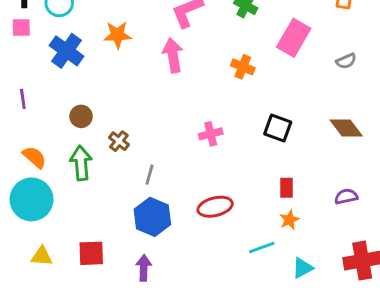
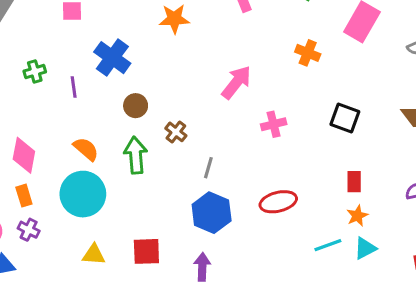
blue cross: (66, 51) -> (112, 58), moved
pink arrow: (173, 55) -> (236, 82), moved, turned 48
cyan triangle: (302, 268) -> (365, 248), moved

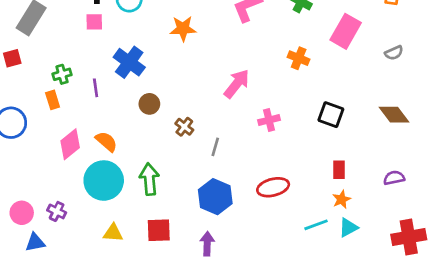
pink diamond: (24, 155) -> (70, 144), moved, turned 40
green arrow: (136, 155) -> (149, 179), moved
gray line: (208, 168) -> (215, 147), moved
orange rectangle: (24, 196) -> (53, 100), moved

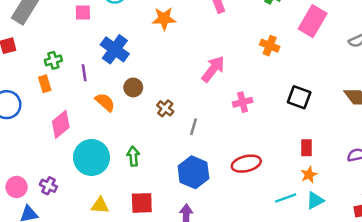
orange semicircle: (106, 142) -> (105, 102), moved
green arrow: (149, 179) -> (133, 156), size x0.7

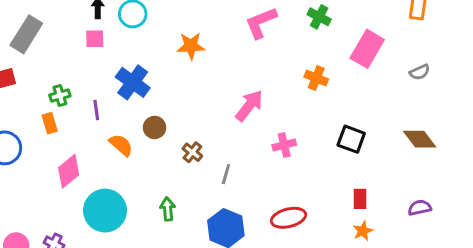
green arrow: (133, 156) -> (168, 209), moved

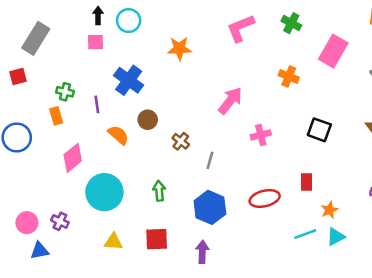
green cross: (60, 95) -> (65, 92), turned 30
red rectangle: (360, 199) -> (307, 182), moved

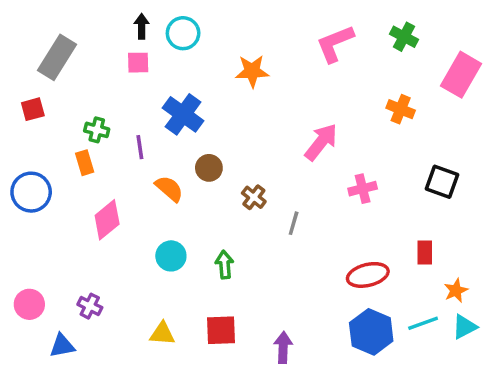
cyan circle: (104, 192) -> (171, 256), moved, size x0.6
blue hexagon: (210, 207) -> (371, 332), moved
pink circle: (27, 223) -> (29, 304), moved

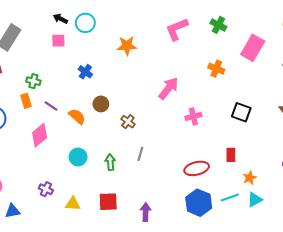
black arrow: (142, 26) -> (60, 19), turned -64
blue cross: (183, 114) -> (85, 72), size x0.6
purple line: (140, 147) -> (51, 106), moved, turned -48
gray line: (294, 223) -> (140, 154), moved
purple cross: (90, 306) -> (46, 189), moved

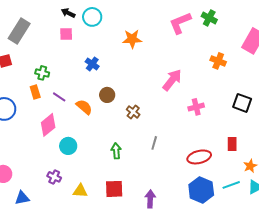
green cross: (218, 25) -> (209, 18), moved
gray line: (140, 154) -> (154, 143), moved
cyan circle: (78, 157) -> (68, 146), moved

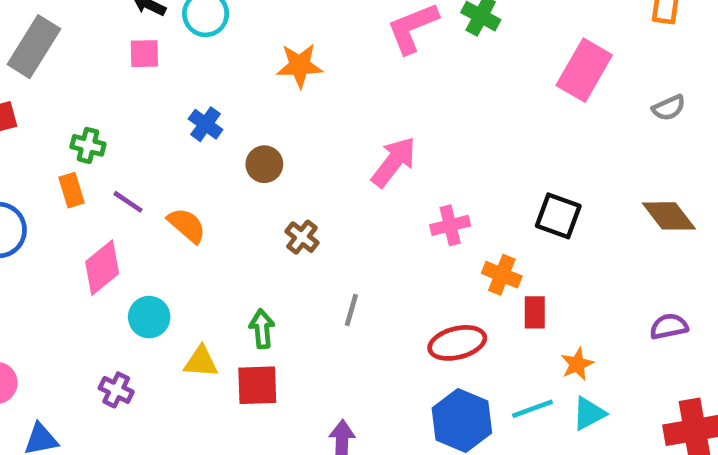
orange cross: (218, 61) -> (502, 275), moved
brown circle: (107, 95) -> (264, 164), moved
red square: (114, 189) -> (257, 385), moved
yellow triangle: (80, 191) -> (201, 362), moved

